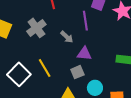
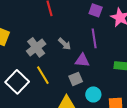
purple line: (85, 21) -> (94, 38), moved
gray cross: (36, 28) -> (36, 47), moved

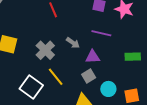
purple line: (94, 38) -> (101, 33), turned -60

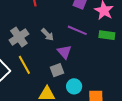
purple triangle: (93, 57) -> (64, 52), turned 42
green rectangle: (133, 57) -> (107, 35), moved

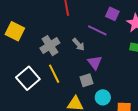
purple line: (77, 30) -> (97, 30), moved

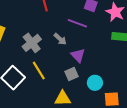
cyan circle: (103, 97) -> (95, 83), moved

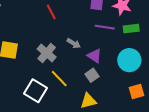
purple line: (77, 23) -> (105, 27), moved
cyan circle: (95, 83) -> (129, 60), moved, size x1.5

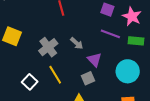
white square: (36, 91) -> (30, 82), size x0.7

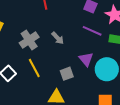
purple triangle: (94, 60) -> (86, 59), moved

